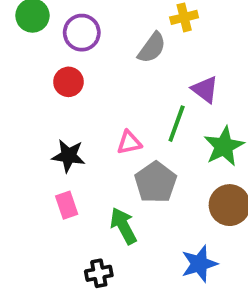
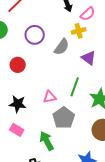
purple circle: (82, 33) -> (35, 35), moved
purple triangle: (205, 89) -> (89, 58), moved
pink rectangle: (67, 205) -> (17, 130), turned -40

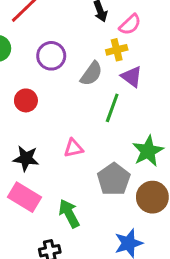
purple triangle: (89, 58) -> (132, 77), moved
green line: (75, 87) -> (112, 108), moved
gray pentagon: (64, 118) -> (114, 179), moved
pink rectangle: (17, 130) -> (24, 197), size x1.5

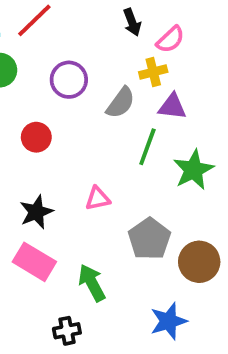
purple triangle: (132, 77) -> (172, 107), turned -30
green star: (148, 151) -> (193, 170), moved
black star: (26, 158) -> (36, 212), turned -30

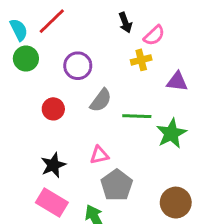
gray semicircle: (121, 103) -> (101, 100), moved
purple triangle: (172, 107) -> (177, 82), moved
green line: (147, 147) -> (137, 116), turned 72
gray pentagon: (149, 239) -> (117, 185), moved

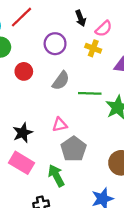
yellow cross: (141, 60) -> (93, 48), turned 35
purple circle: (78, 66) -> (55, 44), moved
red circle: (53, 109) -> (24, 71), moved

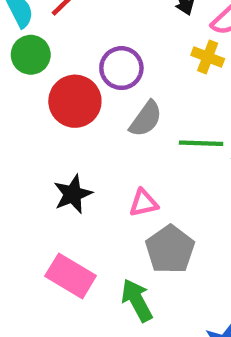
purple circle: (55, 44) -> (121, 68), moved
red circle: (24, 71) -> (75, 101), size x1.5
black star: (23, 133) -> (73, 194), moved

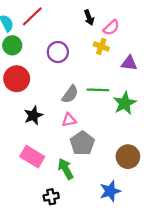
red circle: (75, 101) -> (17, 79), moved
gray semicircle: (146, 119) -> (70, 94), moved

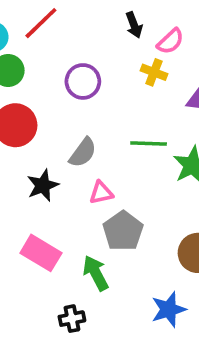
gray semicircle: (70, 94) -> (83, 153), moved

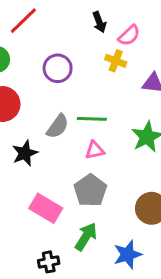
green line: (149, 143) -> (92, 119), moved
pink triangle: (101, 193) -> (95, 150), moved
pink rectangle: (41, 253) -> (46, 208), moved
green arrow: (96, 273) -> (86, 237), moved, turned 60

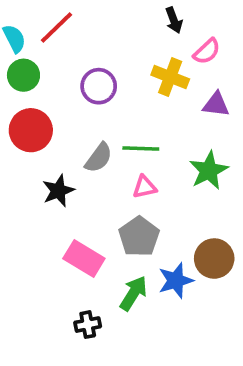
black arrow: (99, 22) -> (174, 20), moved
pink semicircle: (129, 36) -> (207, 51), moved
yellow cross: (116, 61) -> (170, 77), size x1.4
blue star: (128, 254) -> (176, 281), moved

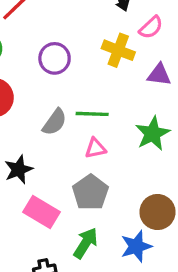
black star: (58, 191) -> (19, 170), moved
blue star: (176, 281) -> (136, 246), moved

